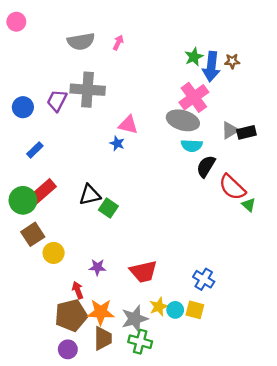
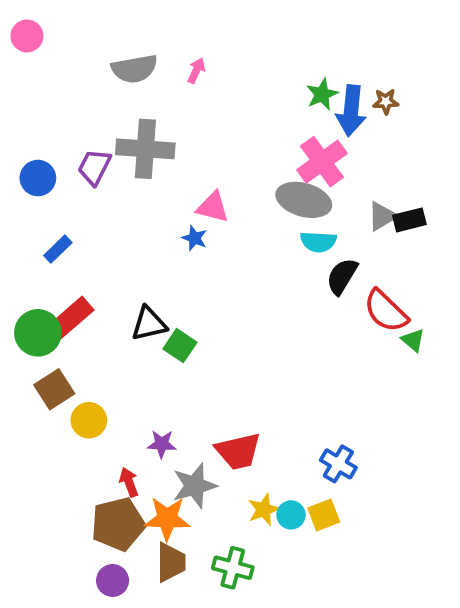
yellow square: (195, 310) -> (324, 515), turned -36
gray star: (135, 319) -> (194, 486), moved

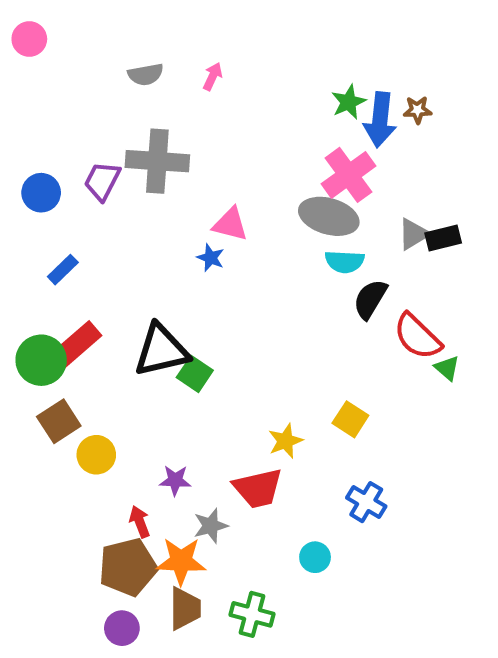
gray semicircle: (134, 69) -> (146, 74), size x0.7
black triangle: (149, 324) -> (161, 350), size x1.4
gray star: (194, 486) -> (211, 526), size x0.7
yellow star: (264, 509) -> (285, 441), moved
yellow square: (324, 515) -> (350, 419), moved, turned -36

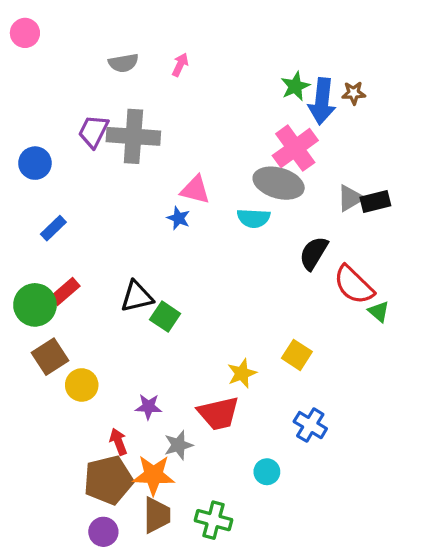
purple trapezoid: (102, 181) -> (93, 131), moved
cyan semicircle: (345, 262) -> (254, 218), moved
red rectangle: (77, 344) -> (65, 292), size x0.7
black triangle: (161, 350) -> (137, 297), size x0.7

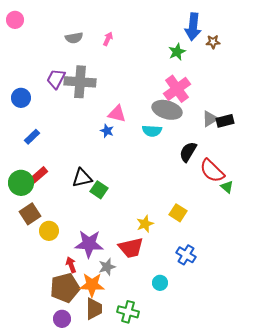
brown star: (354, 93) -> (213, 42), moved
blue arrow: (322, 101) -> (193, 27), moved
purple star: (148, 407) -> (89, 244), size x1.8

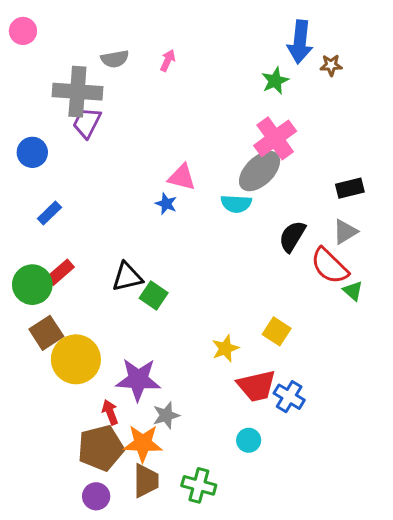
gray cross: (80, 82) -> (77, 92), moved
gray ellipse: (167, 110) -> (260, 171), turned -60
gray triangle: (210, 119) -> (345, 232), moved
yellow circle: (49, 231) -> (76, 359), size x1.6
red trapezoid: (131, 248) -> (256, 386), moved

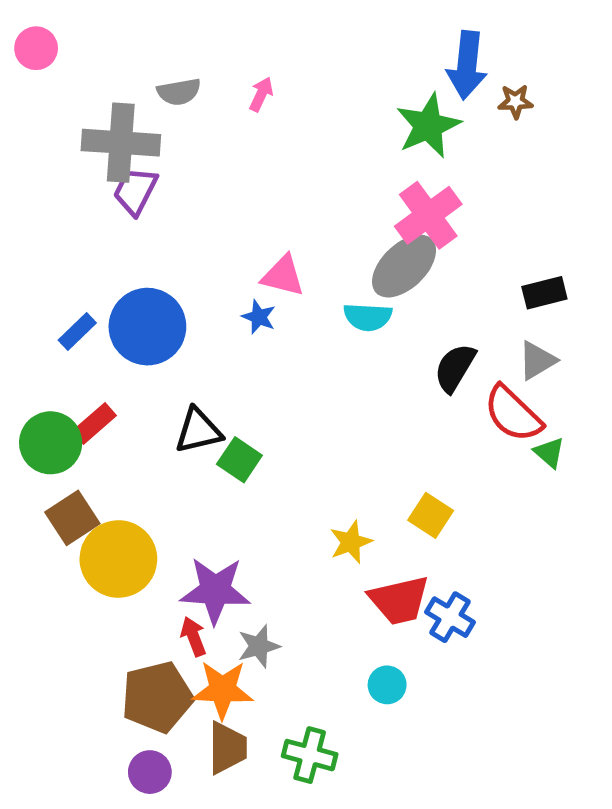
green star: (275, 81) -> (428, 126), size x1.5
blue circle: (32, 152) -> (147, 327), moved, size x1.6
red arrow: (110, 412) -> (193, 636), moved

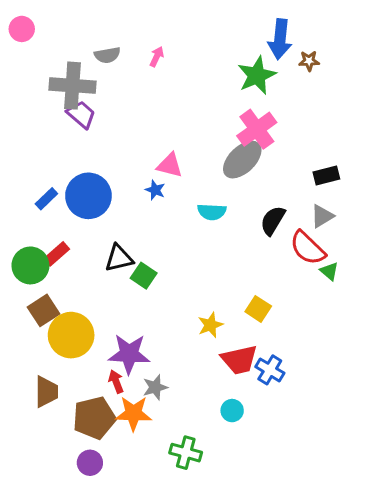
purple trapezoid: (135, 191) -> (81, 115), turned 104
cyan semicircle: (368, 317) -> (212, 212), moved
brown trapezoid: (227, 748) -> (46, 392), moved

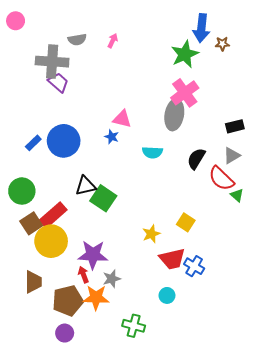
gray ellipse: (242, 160) -> (174, 115), turned -36
red rectangle: (57, 254) -> (53, 215), moved, size x1.5
green square: (144, 276) -> (103, 198), size x1.4

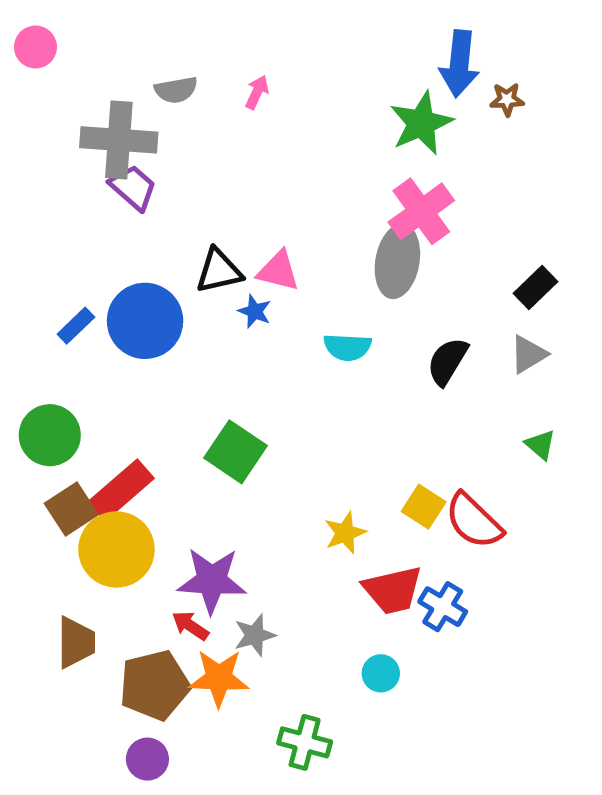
black rectangle: (235, 126) -> (536, 288), turned -30
red semicircle: (221, 178) -> (474, 521), moved
black triangle: (86, 186) -> (219, 271), moved
red arrow: (83, 275) -> (190, 626), turned -35

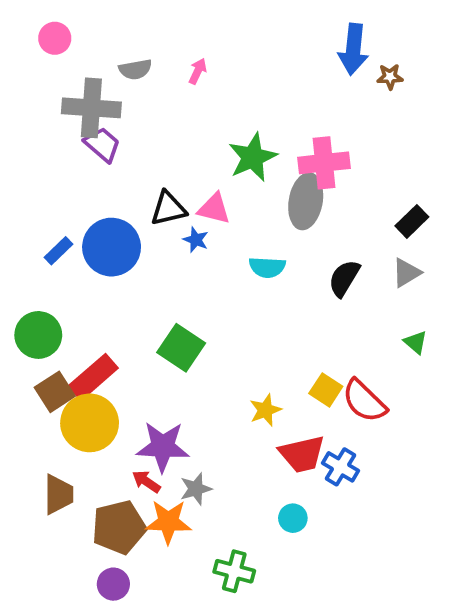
pink circle: (35, 47) -> (55, 38), moved
green star: (421, 123) -> (253, 157), moved
pink cross: (421, 211) -> (324, 163), turned 30

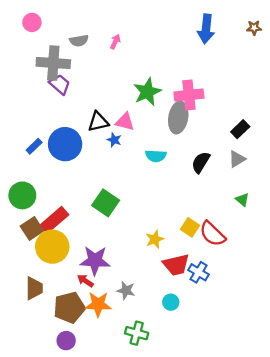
brown star: (390, 77) -> (254, 28), moved
gray star: (196, 489) -> (126, 290), moved, turned 30

